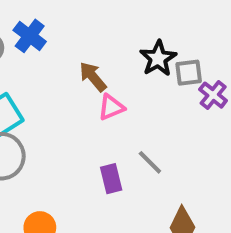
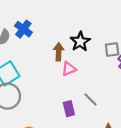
black star: (158, 58) -> (80, 42), moved
brown arrow: (93, 77) -> (59, 52), turned 42

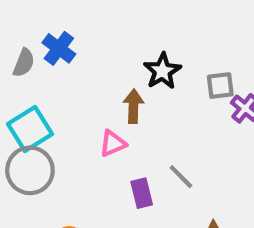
brown arrow: (59, 52) -> (133, 106), moved
pink triangle: (69, 69) -> (113, 143), moved

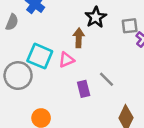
gray semicircle: (24, 63) -> (12, 22), moved
cyan square: (30, 129) -> (40, 56), moved, turned -35

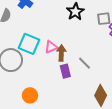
brown arrow: (79, 38) -> (61, 53), moved

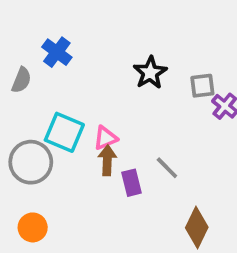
brown arrow: (61, 53) -> (107, 160), moved
orange circle: (30, 95) -> (33, 227), moved

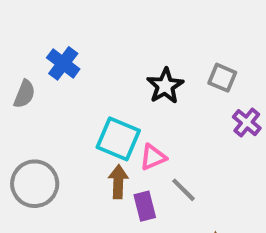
gray square: (202, 86) -> (222, 78), moved, turned 30
cyan square: (64, 132) -> (118, 139), moved
pink triangle: (105, 138) -> (153, 157), moved

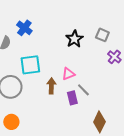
cyan square: (118, 139) -> (30, 65), moved, turned -30
purple rectangle: (145, 206) -> (72, 98), moved

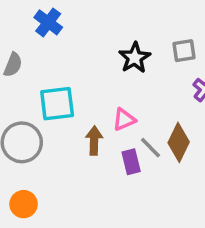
blue cross: (24, 28) -> (48, 22), moved
gray square: (102, 35) -> (184, 51), turned -32
brown diamond: (99, 122) -> (179, 142), moved

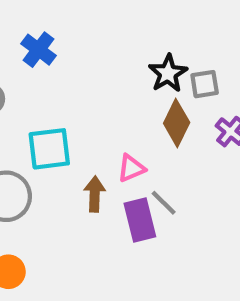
black star: (135, 58) -> (168, 73), moved
brown diamond: (179, 142) -> (177, 123), moved
purple rectangle: (131, 162) -> (140, 220), size x1.4

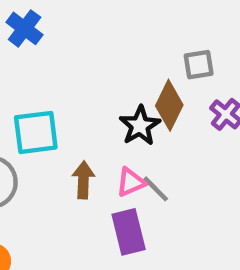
black star: (168, 73) -> (140, 126), moved
pink triangle: (131, 168) -> (131, 182), moved
purple rectangle: (140, 220) -> (129, 232), moved

